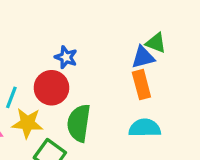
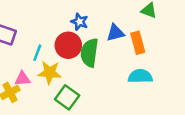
blue triangle: (143, 57) -> (115, 33), moved
green semicircle: (79, 123) -> (89, 53), moved

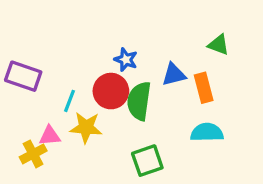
green square: (67, 97) -> (147, 161), moved, turned 35

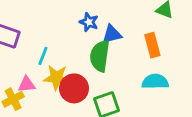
blue triangle: (174, 74) -> (112, 34), moved
red circle: (111, 91) -> (74, 88), moved

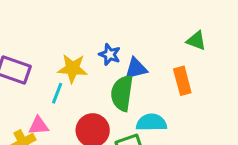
yellow star: (56, 78) -> (73, 68), moved
cyan semicircle: (155, 82) -> (151, 123), moved

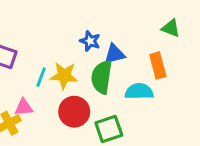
yellow star: (73, 68) -> (64, 76), moved
cyan semicircle: (151, 123) -> (139, 91), moved

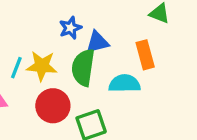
blue star: (90, 41) -> (70, 28), turned 30

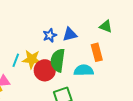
blue triangle: (97, 42) -> (70, 34), moved
red circle: (53, 106) -> (45, 70), moved

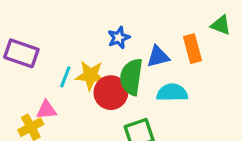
green triangle: (106, 26) -> (221, 25), moved
blue triangle: (70, 34) -> (158, 56), moved
orange rectangle: (97, 52) -> (193, 49), moved

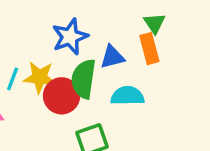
green triangle: (221, 25) -> (154, 23), moved, turned 35
blue star: (119, 38) -> (70, 37), size x1.5

